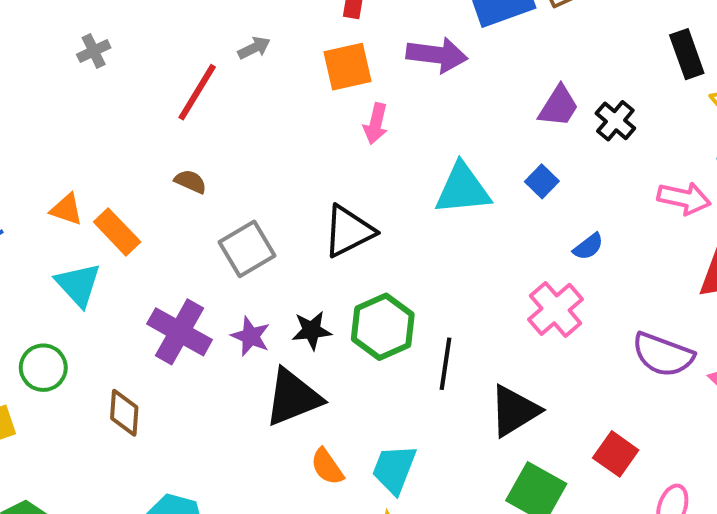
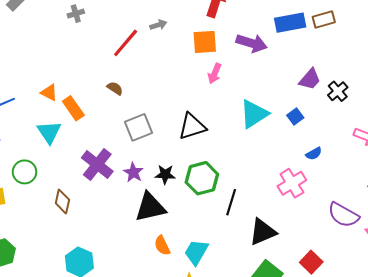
cyan triangle: (463, 189) -> (254, 114), turned -36

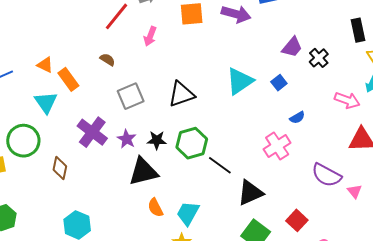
pink arrow: (215, 73) -> (150, 36), moved
green circle: (25, 172) -> (23, 141), size x1.4
black line: (231, 202) -> (220, 165), turned -70

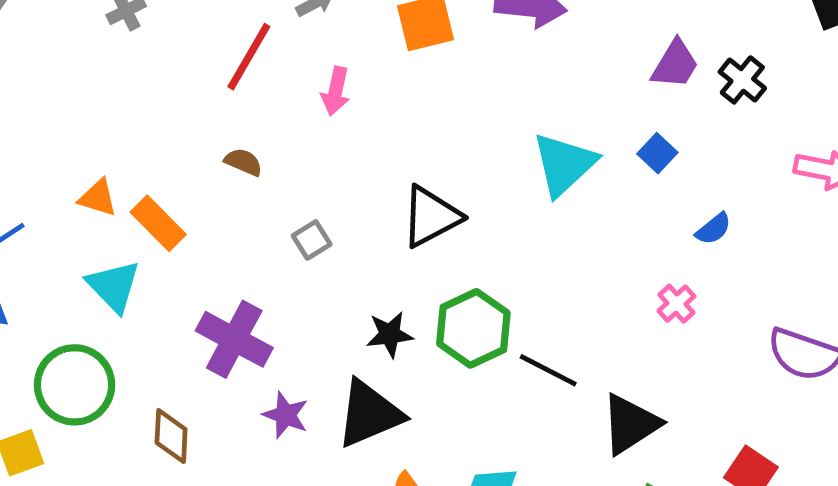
gray square: (131, 96) -> (312, 240), size x0.6
purple star: (127, 139) -> (286, 415), moved
pink cross: (277, 146) -> (676, 304), size x0.6

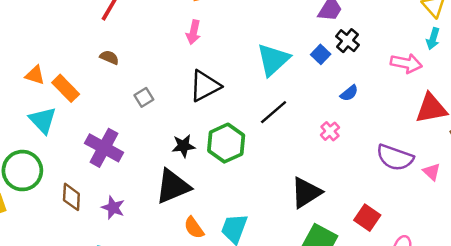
black cross: (742, 80) -> (347, 41), moved
pink arrow: (336, 91) -> (193, 32), moved
black line: (548, 370) -> (274, 112), moved, turned -68
purple star: (286, 415) -> (113, 208), moved

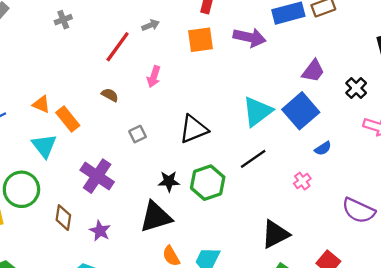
pink arrow: (193, 32) -> (154, 77), moved
black cross: (347, 41) -> (356, 88), moved
blue square: (321, 54) -> (301, 111), size x2.0

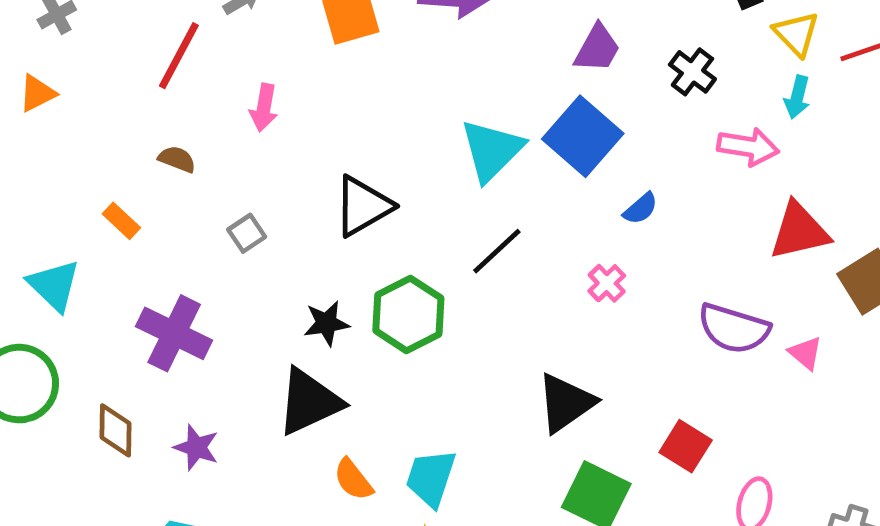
orange triangle: (41, 104) -> (37, 93), moved, turned -42
orange rectangle: (68, 119) -> (121, 221), moved, size x0.7

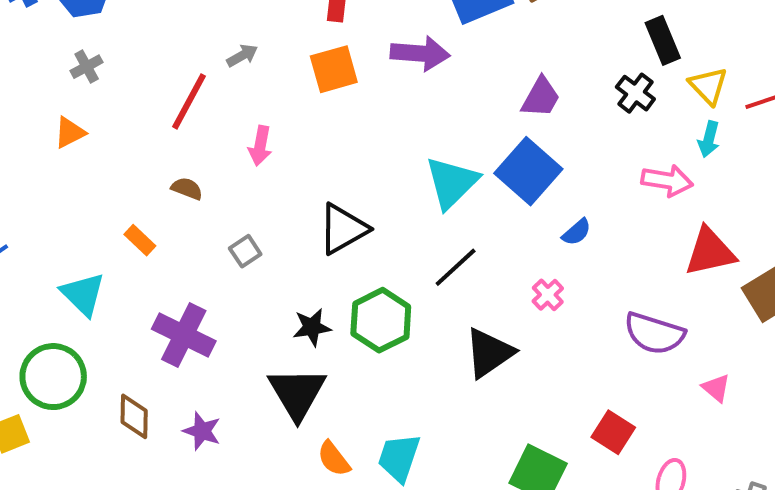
black cross: (692, 72) -> (635, 93), moved
pink triangle: (805, 353) -> (716, 388), moved
black triangle: (309, 402) -> (297, 393), turned -36
black triangle: (566, 403) -> (489, 353), moved

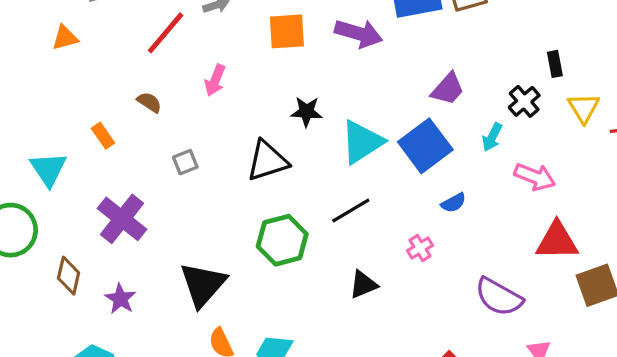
black rectangle: (663, 40) -> (555, 64), size x0.7
cyan arrow: (709, 139) -> (492, 137), moved
black star: (312, 327) -> (306, 112), moved
black triangle: (489, 353) -> (363, 285), size x0.7

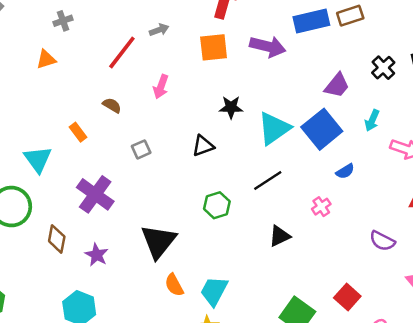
black cross: (524, 101) -> (383, 68), moved
black triangle: (267, 161) -> (203, 146), size x0.7
green hexagon: (282, 240) -> (217, 205), size x0.7
purple semicircle: (499, 297) -> (382, 241), size x0.7

